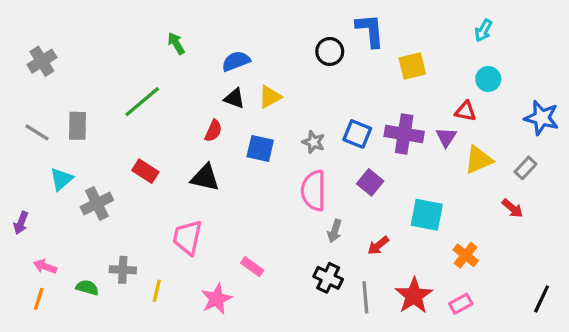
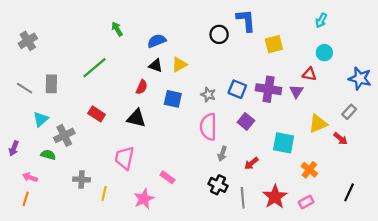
yellow triangle: (479, 160) -> (318, 124), moved
green semicircle: (87, 288) -> (48, 155), moved
black line: (542, 299) -> (349, 192), moved

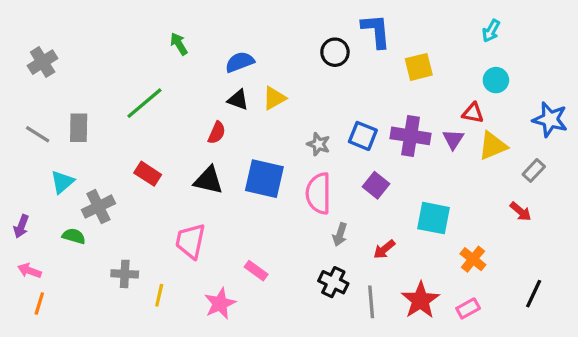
blue square: (173, 99) -> (264, 179), moved, size x1.4
yellow triangle: (318, 124) -> (493, 146), moved
pink arrow: (30, 177) -> (29, 271), moved

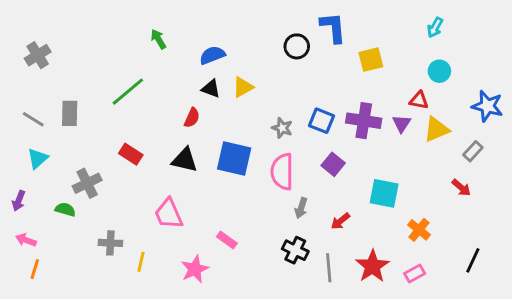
cyan triangle: (62, 182) -> (38, 158), moved
pink trapezoid: (190, 241) -> (169, 214), turned -36

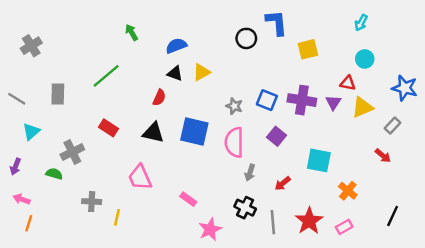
gray line: (33, 119) -> (17, 99), moved
pink star: (195, 269) -> (210, 229), moved

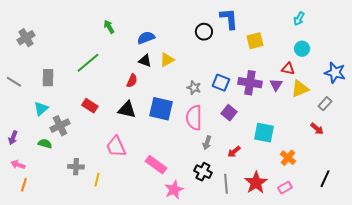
cyan triangle: (31, 131) -> (41, 109), moved
pink rectangle: (188, 199) -> (156, 165), size x1.5

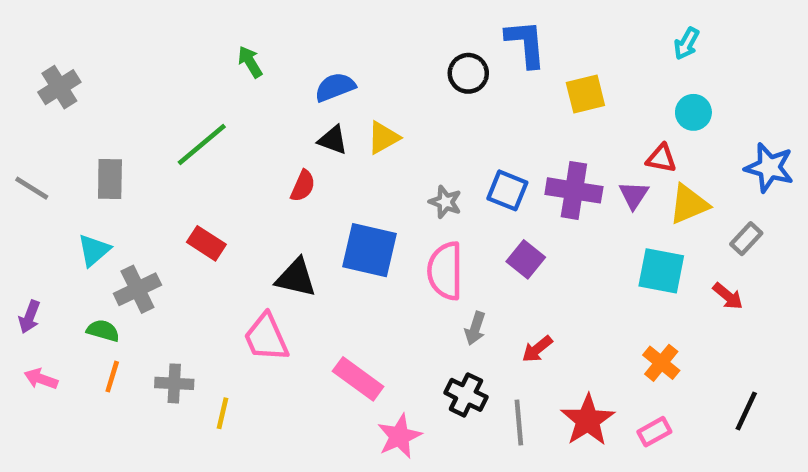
black triangle: (127, 110) -> (296, 278), moved
cyan square: (264, 133) -> (661, 271), moved
orange line: (24, 185) -> (112, 377), moved

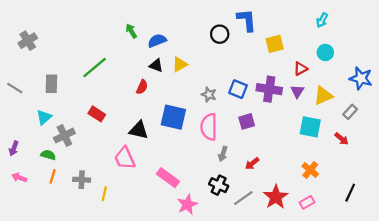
green arrow: (250, 62) -> (131, 31), moved
red triangle: (661, 158) -> (301, 69), moved, turned -40
purple square: (526, 259) -> (247, 121), turned 35
gray line: (519, 422) -> (243, 198), turned 60

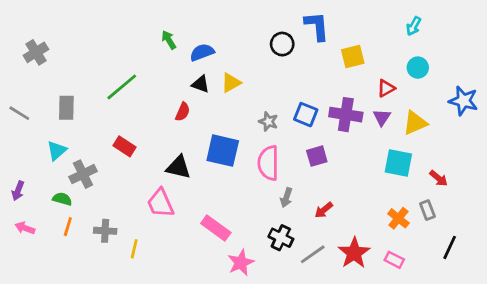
gray rectangle: (350, 112) -> (427, 210), moved, turned -64
pink rectangle: (307, 202) -> (394, 260), turned 56

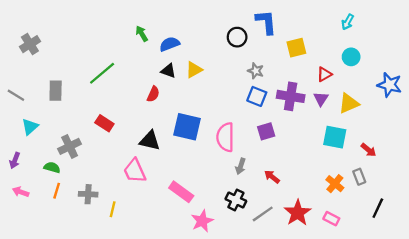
gray star: (268, 121) -> (256, 71), moved
cyan triangle: (57, 151) -> (30, 127), moved
red arrow: (324, 210) -> (272, 177), turned 77

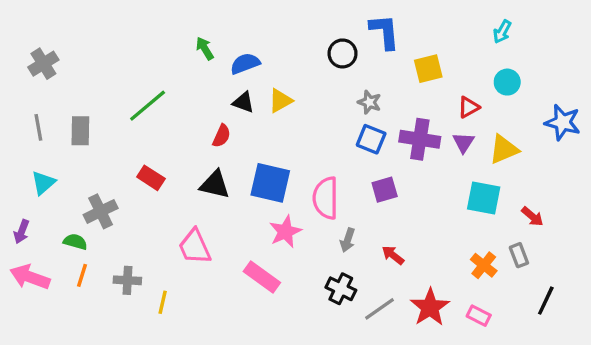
gray line: (16, 95) -> (38, 127), moved, turned 48
black triangle: (150, 141) -> (215, 185), moved
pink arrow: (21, 192) -> (30, 277), size x1.6
pink star: (202, 221) -> (285, 232), moved

